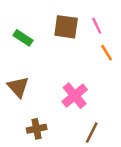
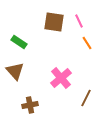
green rectangle: (23, 38) -> (19, 42), moved
brown line: (92, 132) -> (86, 98), moved

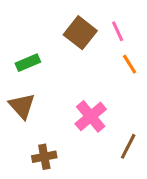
brown square: (54, 22) -> (80, 33), turned 30
green rectangle: (19, 42) -> (28, 63), turned -56

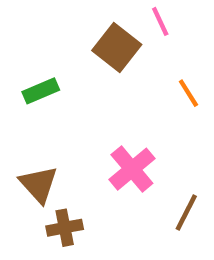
pink line: (118, 31) -> (160, 21), moved
brown triangle: (22, 106) -> (39, 184), moved

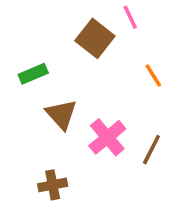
brown triangle: (39, 184) -> (61, 114), moved
brown line: (186, 213) -> (151, 150), moved

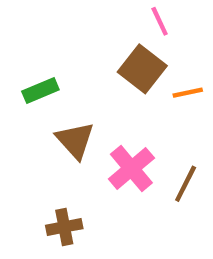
brown square: (95, 38) -> (142, 69), moved
orange line: (153, 75) -> (188, 93), turned -70

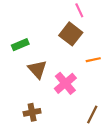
orange line: (188, 93) -> (93, 60), moved
brown line: (186, 184) -> (92, 114), moved

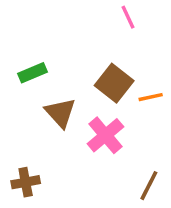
brown square: (71, 34) -> (114, 83), moved
brown cross: (32, 112) -> (26, 182), moved

